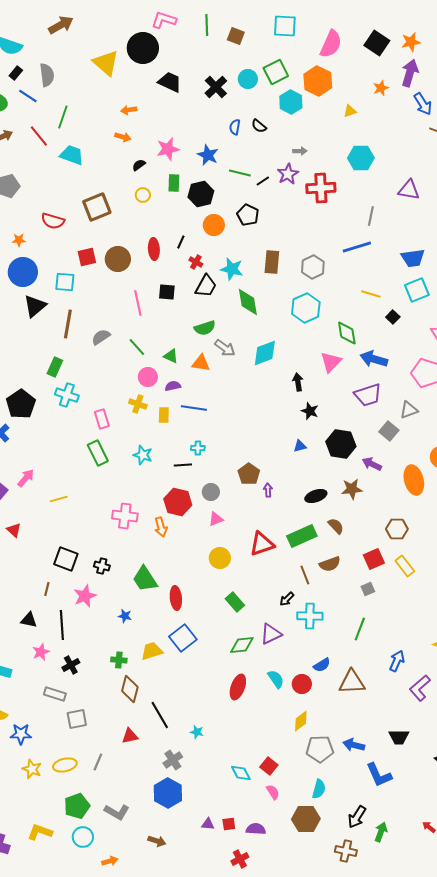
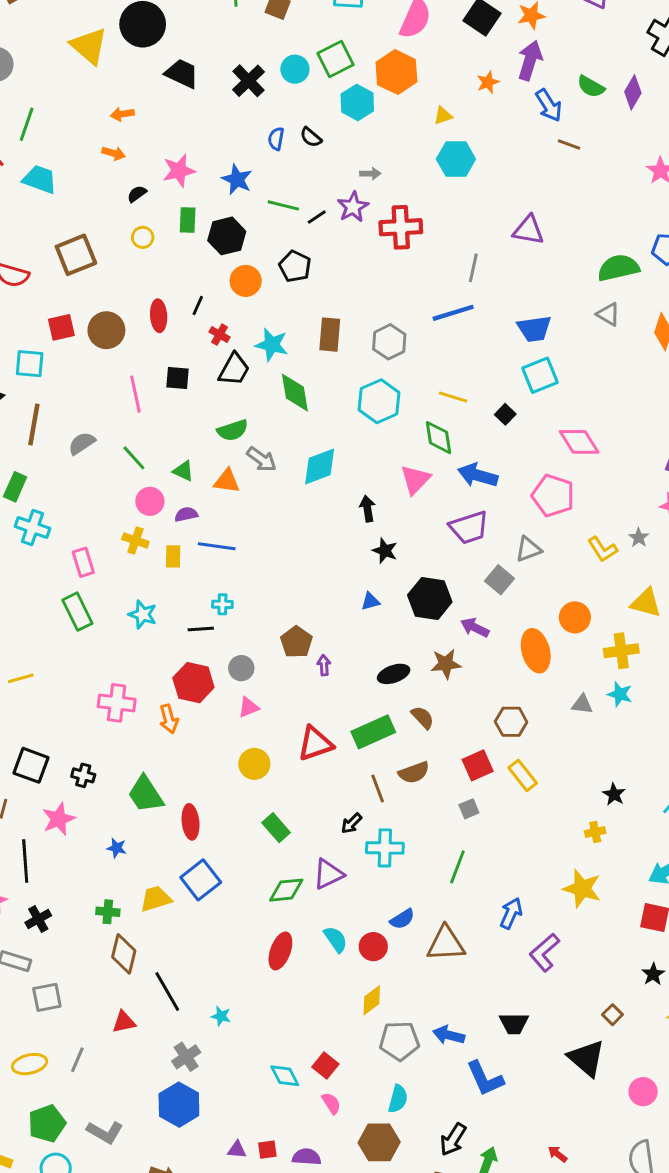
cyan hexagon: (361, 158) -> (456, 159), moved
yellow line: (371, 294) -> (453, 397), moved

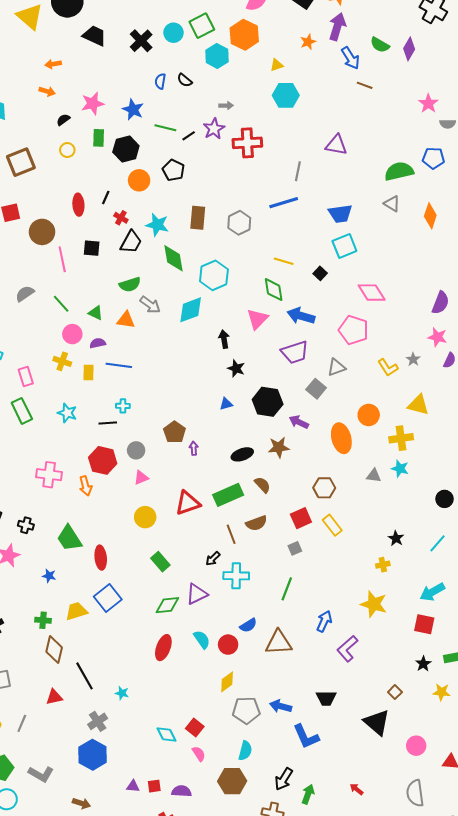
brown circle: (106, 330) -> (42, 232), moved
cyan hexagon: (379, 401) -> (214, 275), moved

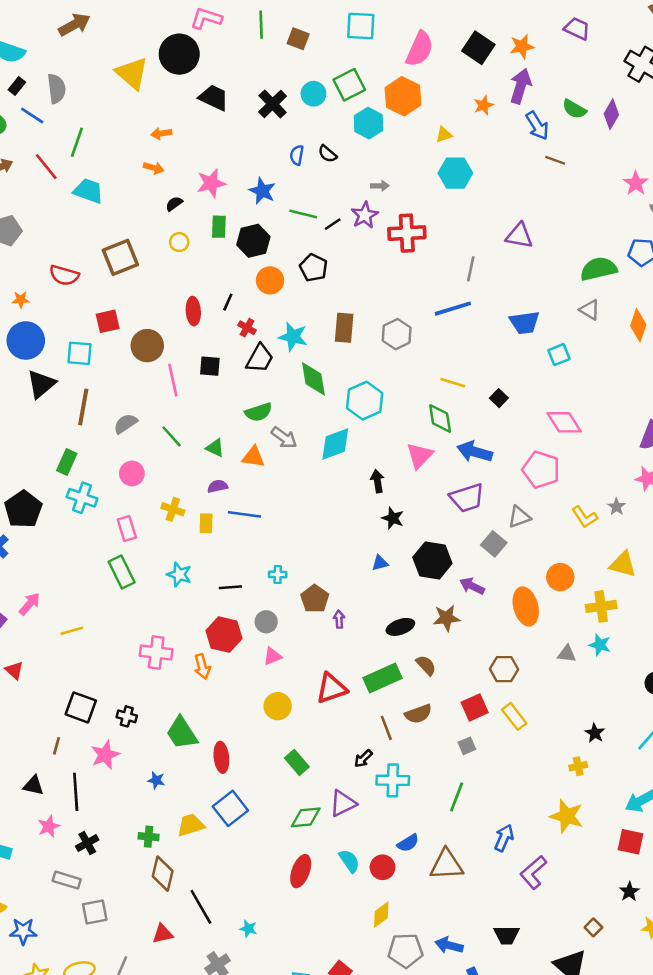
cyan square: (344, 246) -> (559, 355), moved, size x0.7
pink circle: (72, 334) -> (132, 473), moved
cyan cross: (123, 406) -> (278, 574), moved

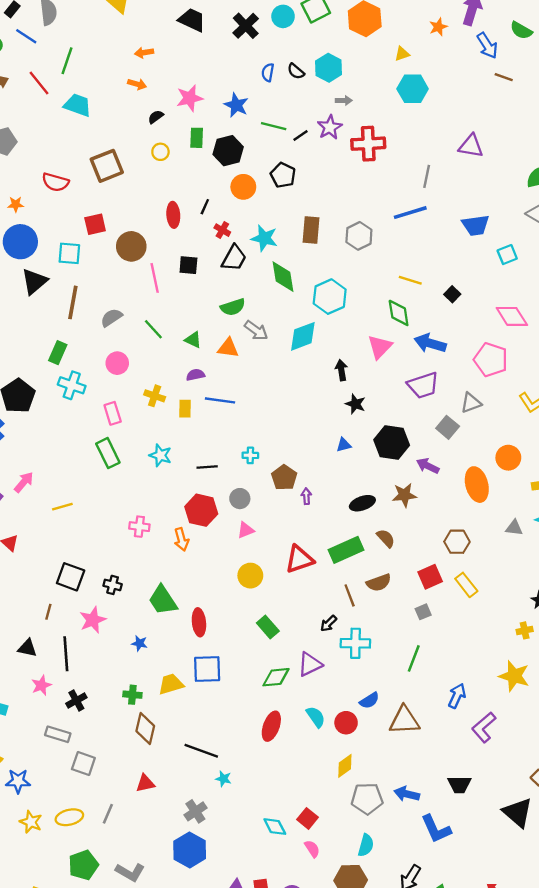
cyan hexagon: (368, 123) -> (329, 68), moved
pink cross: (156, 652) -> (139, 527), size x0.7
blue square: (230, 808) -> (207, 669), turned 36
black line: (201, 907) -> (201, 751), moved, turned -40
gray square: (95, 912) -> (83, 764), turned 30

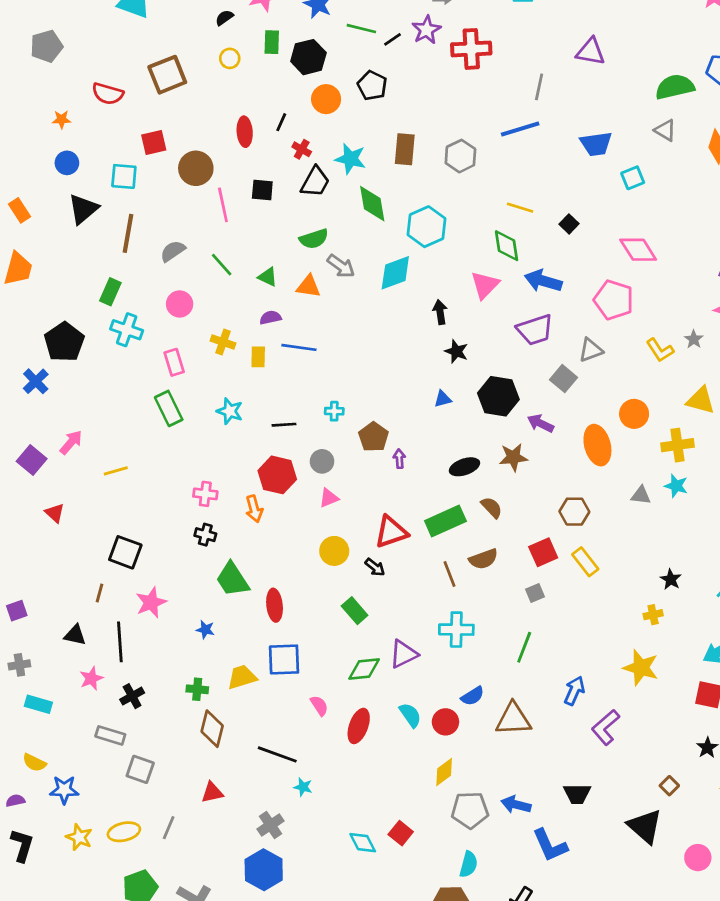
blue circle: (20, 242) -> (67, 163), size x0.6
black cross: (113, 585) -> (205, 535), moved
black arrow: (329, 623) -> (375, 567), moved, turned -96
pink semicircle: (312, 849) -> (319, 706), moved

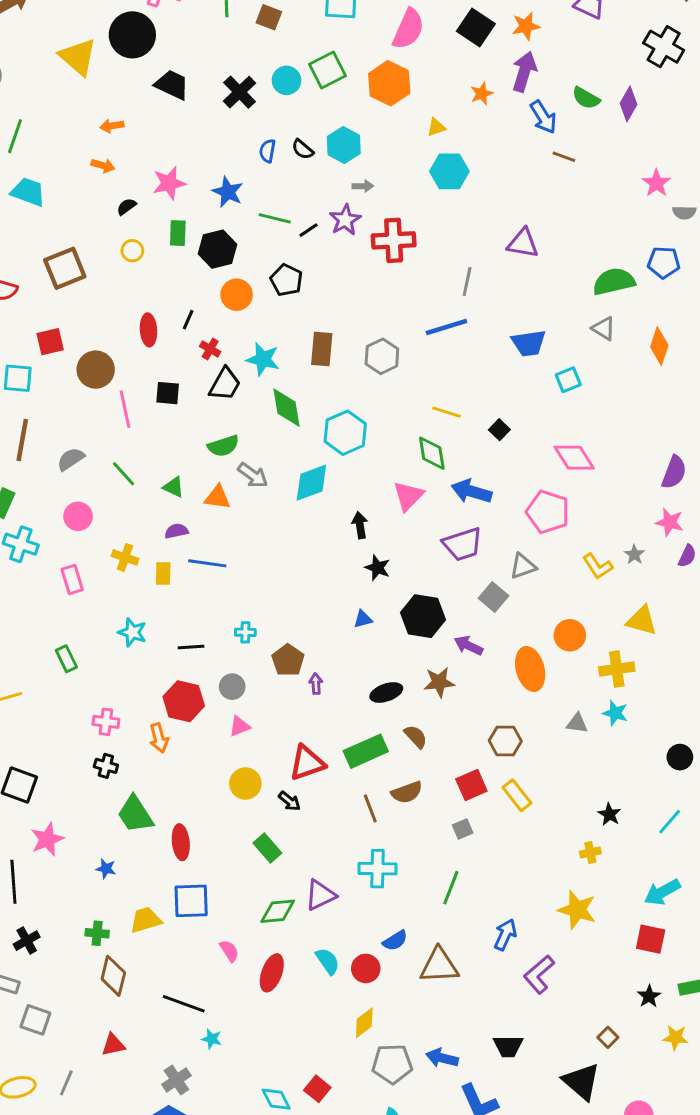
green rectangle: (169, 408) -> (66, 659), moved, size x0.7

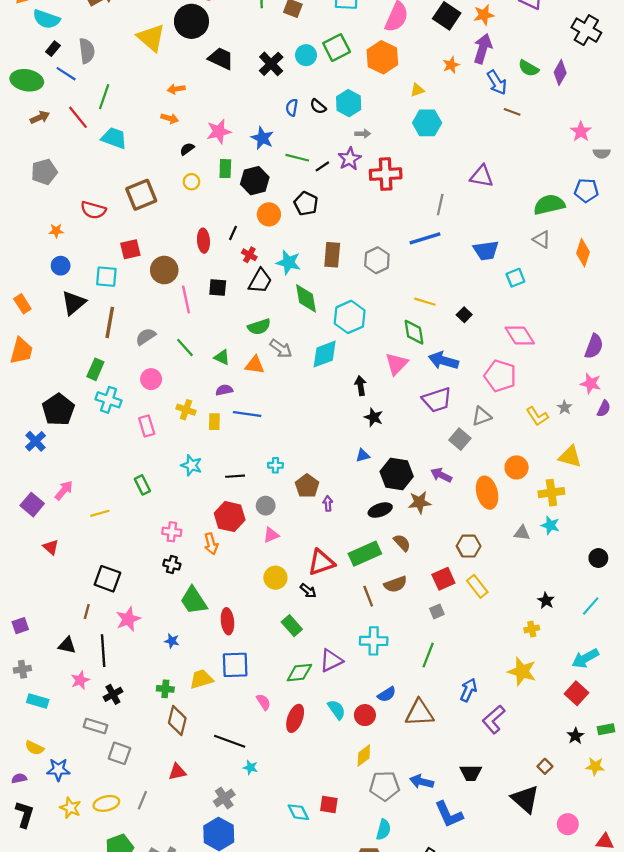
black hexagon: (423, 616) -> (397, 474), moved
red square: (651, 939) -> (577, 693), turned 30
red square: (317, 1089) -> (329, 805), turned -30

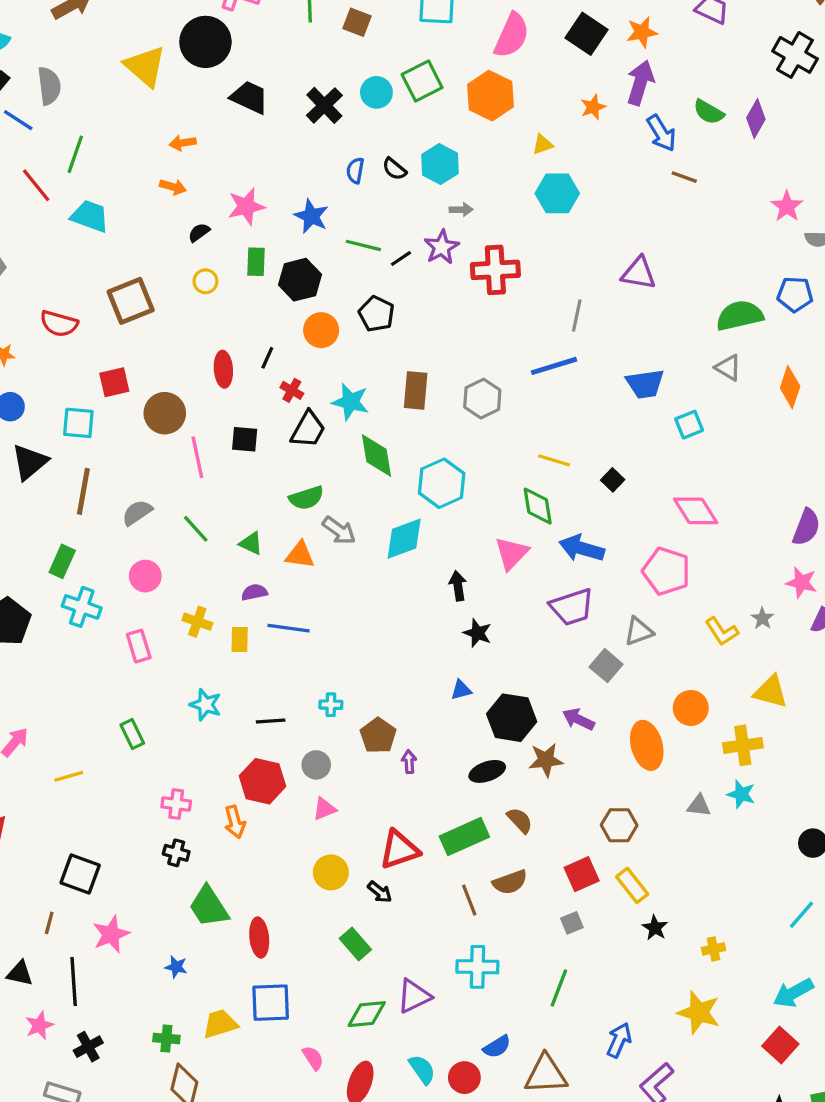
black star: (546, 601) -> (655, 928), moved

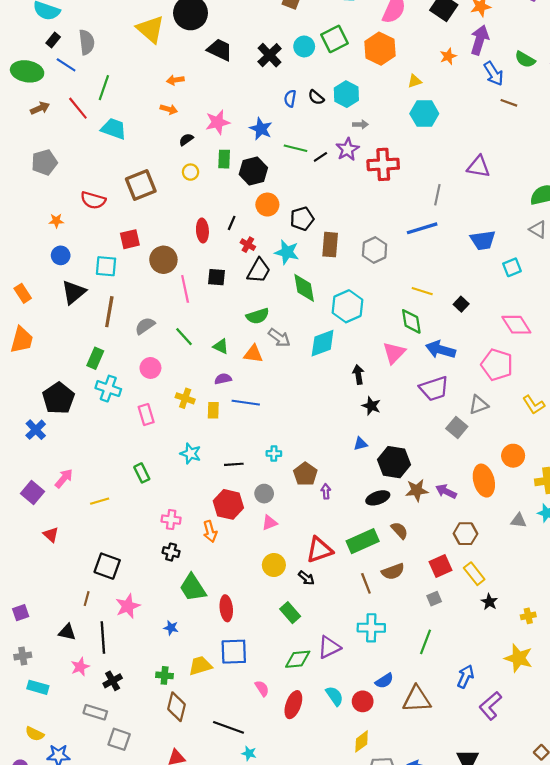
black pentagon: (376, 314) -> (302, 219), moved, turned 30
purple arrow: (578, 719) -> (446, 491), moved

